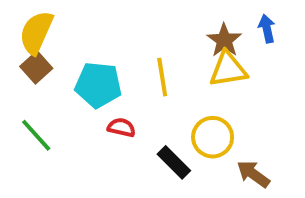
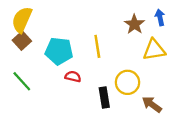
yellow triangle: (228, 69) -> (154, 50), moved
black rectangle: (174, 162) -> (104, 97), turned 36

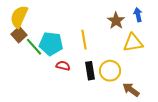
green line: (22, 81) -> (34, 47), moved
black rectangle: (104, 97) -> (90, 71), moved

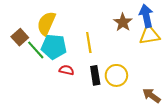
blue arrow: (138, 15) -> (146, 16), size x1.5
yellow semicircle: (19, 17) -> (46, 23), moved
yellow triangle: (133, 43) -> (149, 35), moved
brown arrow: (131, 90) -> (151, 96), moved

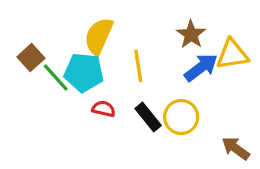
blue arrow: (146, 16) -> (201, 67), moved, turned 65
yellow semicircle: (46, 23) -> (99, 36), moved
black rectangle: (95, 75) -> (148, 117), turned -30

